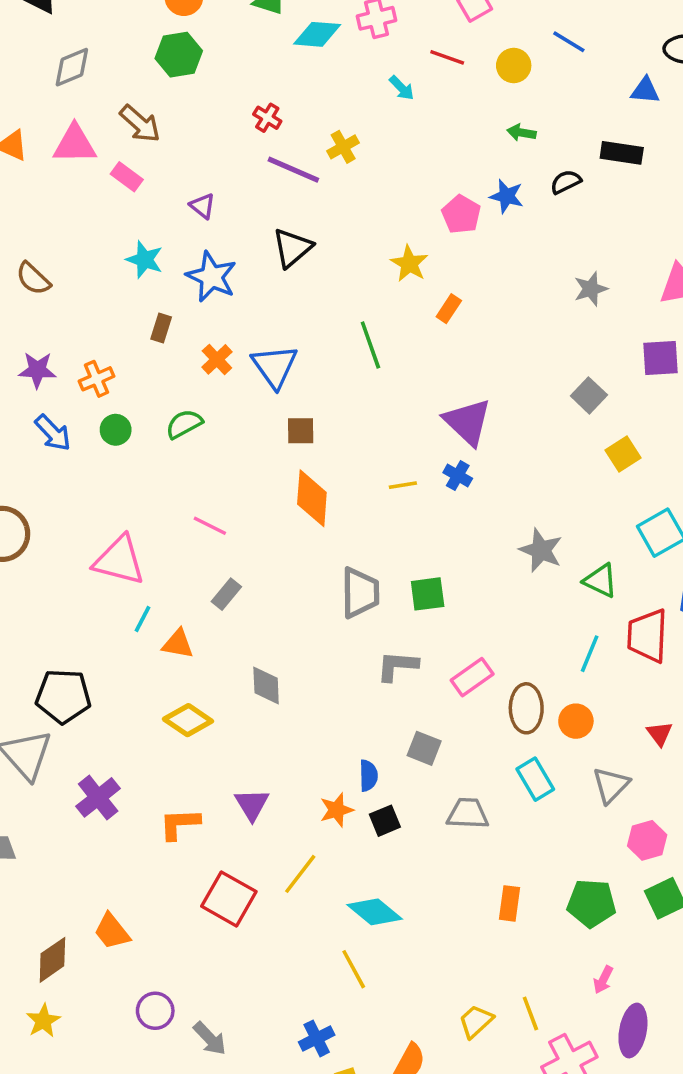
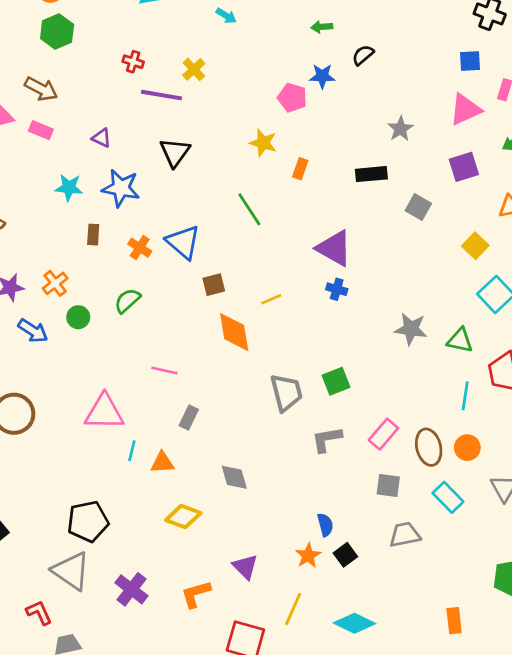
black rectangle: (622, 153) -> (371, 174), moved
yellow square: (623, 454) -> (475, 246), moved
yellow line: (403, 485) -> (271, 299), moved
gray square: (424, 748) -> (388, 486), moved
orange rectangle: (510, 903) -> (454, 621), moved

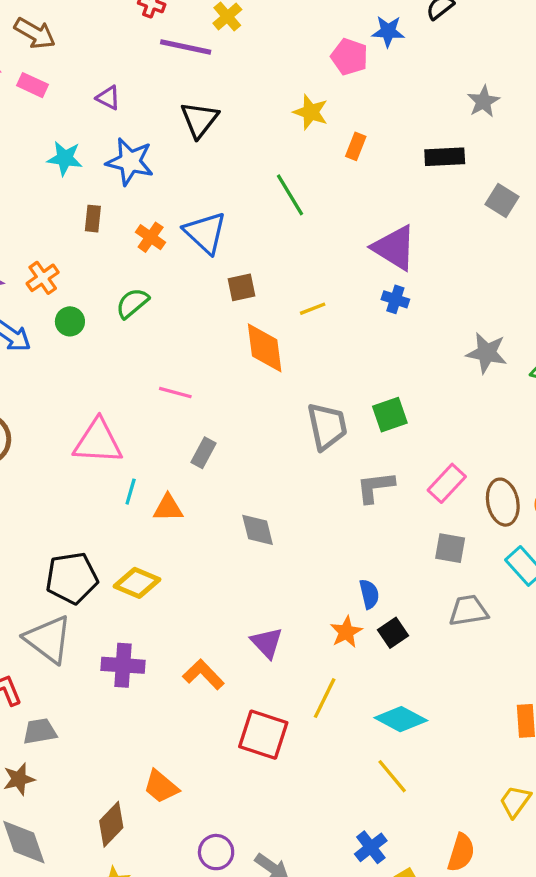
yellow diamond: (183, 517) -> (137, 583), moved
purple cross: (131, 589) -> (123, 665), turned -36
orange L-shape: (196, 594) -> (203, 674), turned 60

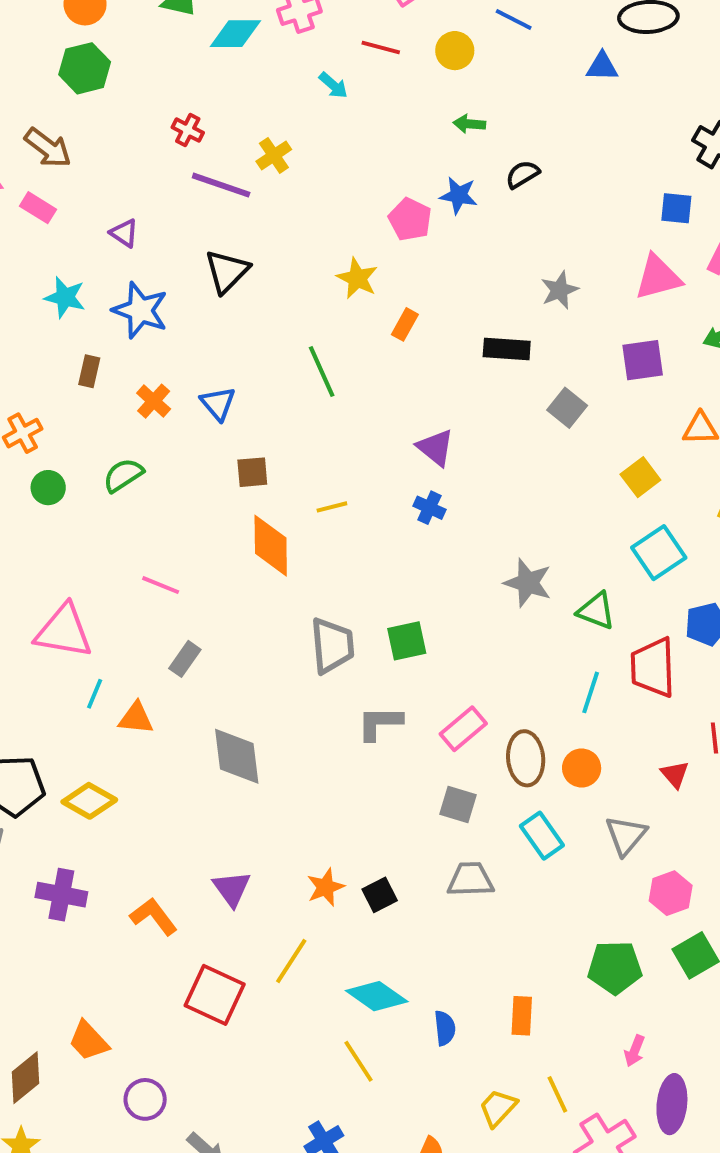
blue triangle: (205, 233) -> (218, 403), size x0.7
purple triangle: (394, 248) -> (436, 448), size x0.7
gray diamond: (258, 530) -> (237, 756), size x1.4
blue semicircle: (369, 594) -> (445, 1028), moved
purple circle: (216, 852) -> (145, 1099), moved

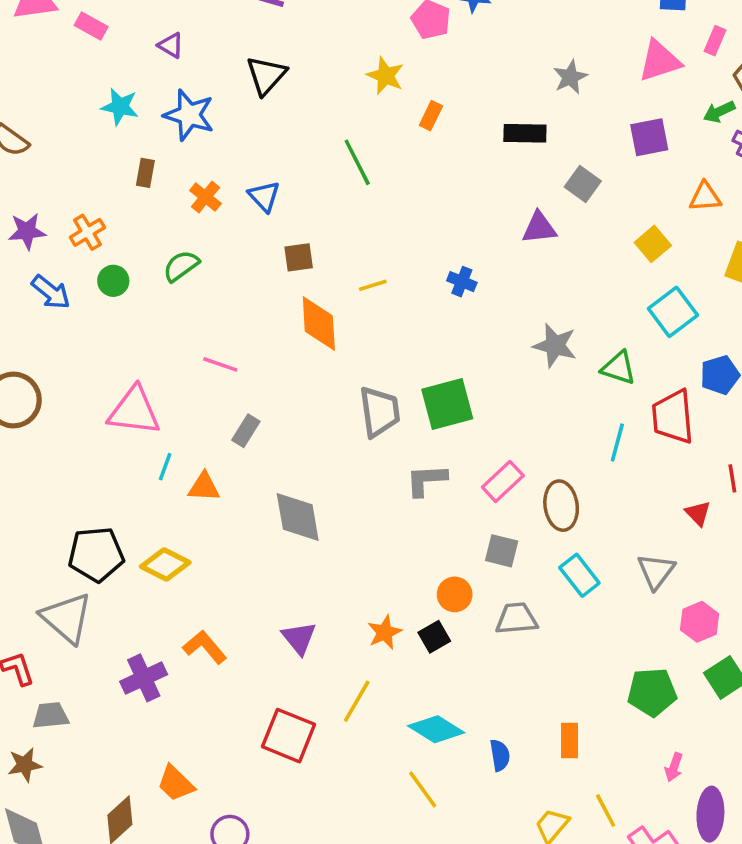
purple triangle: (436, 448) -> (539, 228), moved, turned -42
green square: (407, 641) -> (447, 404), size x1.4
orange circle: (582, 768) -> (455, 594), moved
purple cross: (61, 895) -> (144, 678), moved, turned -33
orange L-shape: (154, 916) -> (205, 647), moved

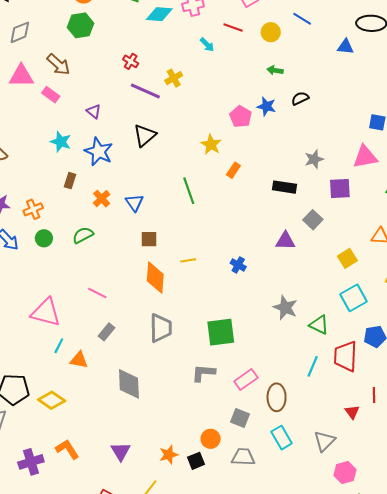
purple square: (649, 137) -> (340, 188), moved
gray trapezoid: (380, 412) -> (161, 328), moved

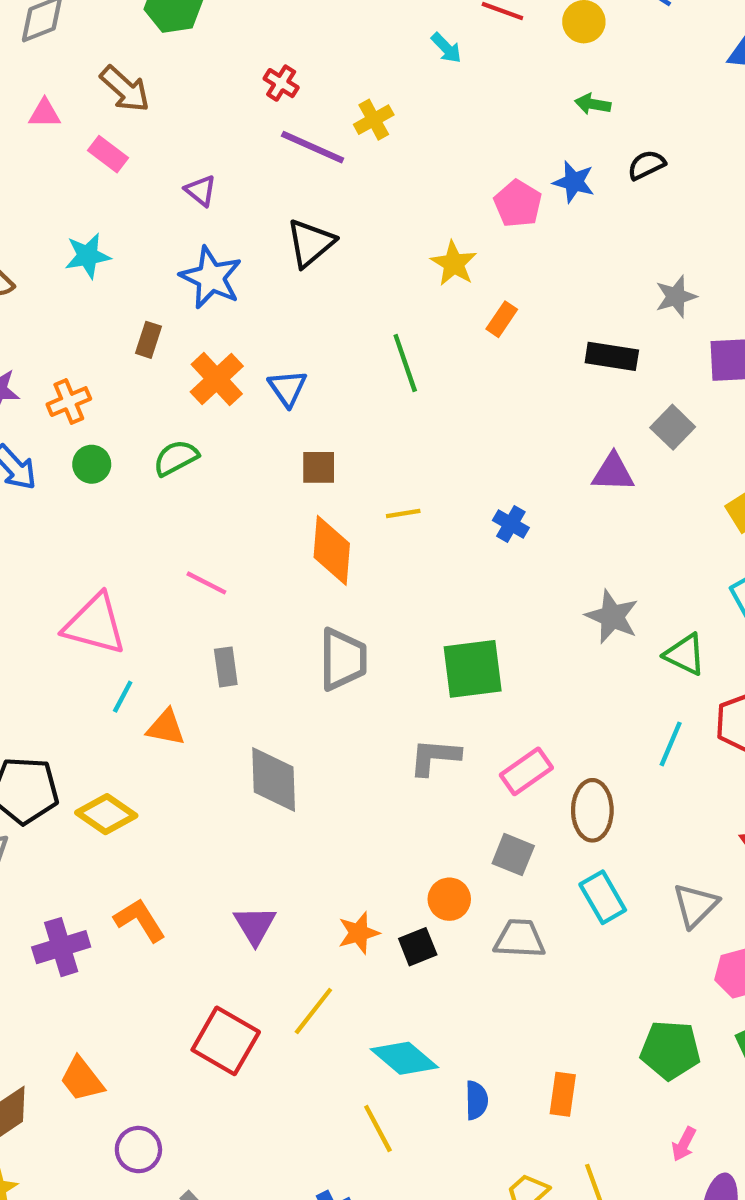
pink triangle: (21, 76) -> (45, 113), size x0.6
cyan star: (61, 142) -> (88, 256), moved, turned -30
orange cross: (102, 199) -> (217, 379), size x1.4
gray rectangle: (107, 332) -> (226, 667), turned -48

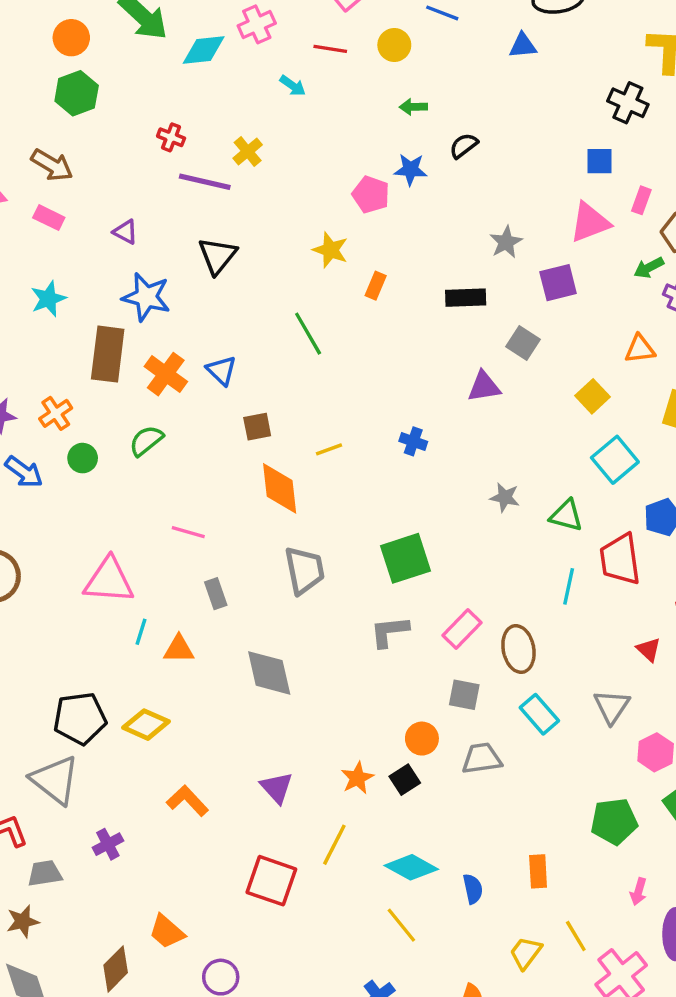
brown rectangle: (149, 340) -> (108, 354), size x2.0
gray star: (612, 617) -> (505, 497), size x0.7
purple cross: (61, 947) -> (108, 844), moved, size x0.7

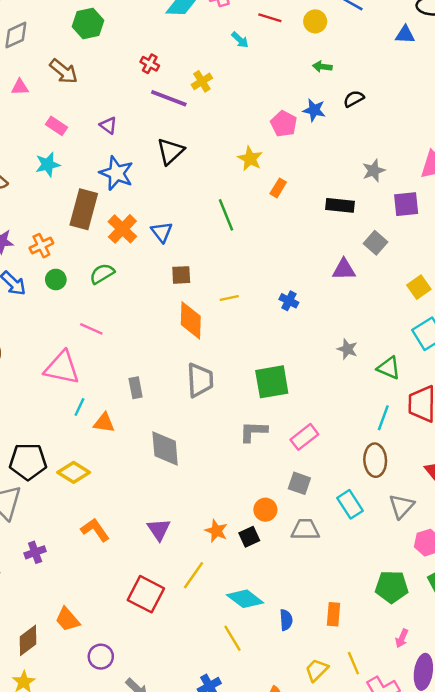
pink rectangle: (49, 218) -> (57, 126), moved
pink line: (188, 532) -> (91, 329), moved
brown ellipse: (518, 649) -> (375, 460), moved
orange star: (357, 778) -> (216, 531), turned -30

